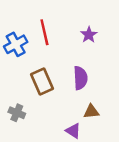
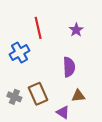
blue cross: (16, 44) -> (20, 53), moved
brown rectangle: (42, 82) -> (38, 94), moved

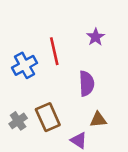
red line: (38, 28) -> (54, 51), moved
gray cross: (14, 97) -> (18, 121), turned 32

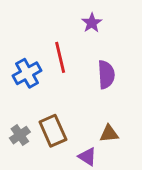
purple star: (96, 37) -> (92, 23), moved
purple semicircle: (87, 83) -> (106, 75), moved

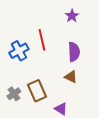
purple star: (92, 23) -> (72, 16), moved
brown triangle: (109, 134) -> (71, 77), moved, turned 32

